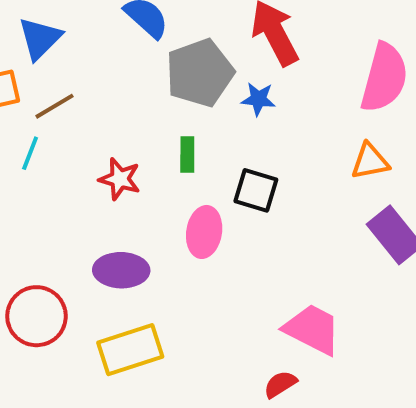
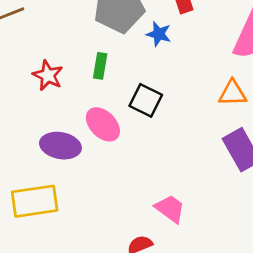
pink ellipse: (204, 232) -> (103, 124), turned -63
purple ellipse: (121, 270) -> (60, 146), moved
pink trapezoid: (312, 329) -> (170, 209), size x0.7

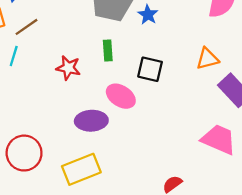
blue star: (159, 34) -> (148, 15), turned 30
orange triangle: (233, 93) -> (207, 59), moved
pink trapezoid: (170, 209) -> (219, 139), moved, size x1.4

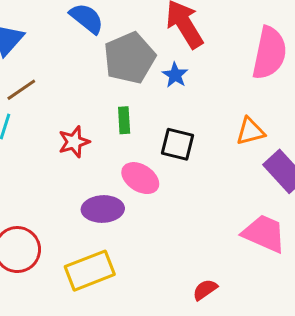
red star: (68, 68) -> (74, 142), turned -30

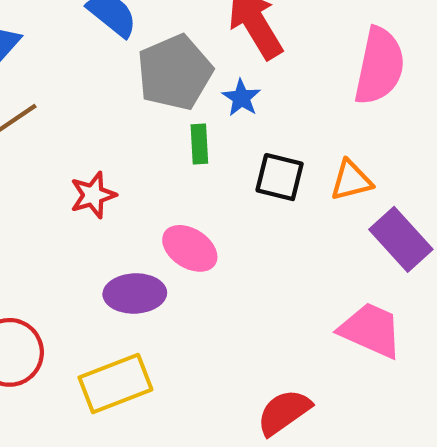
green rectangle: (124, 120) -> (199, 144), moved
black square: (178, 144) -> (280, 177), moved
red semicircle: (205, 290) -> (284, 412), size x1.5

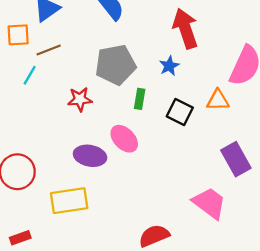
gray pentagon: (175, 72) -> (115, 65), moved
green rectangle: (199, 144) -> (140, 99), moved
orange triangle: (351, 180) -> (218, 100), moved

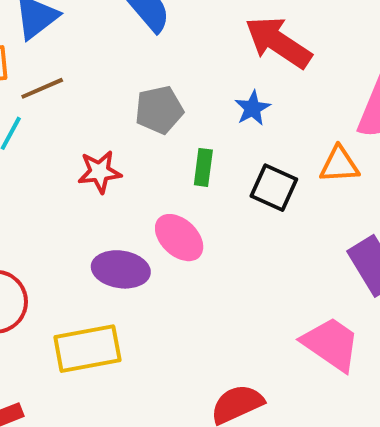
red arrow: (185, 29) -> (278, 42), turned -36
gray pentagon: (115, 65) -> (159, 110), size x0.7

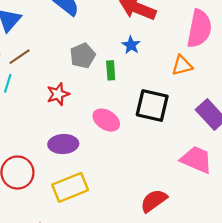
green rectangle: (203, 167) -> (111, 70), moved
black square: (274, 188) -> (152, 105), moved, size x1.4
purple ellipse: (121, 269) -> (63, 144), moved

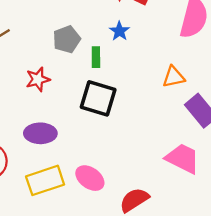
orange triangle: (182, 65) -> (174, 77), moved
black square: (152, 105) -> (98, 98), moved
pink ellipse: (106, 120) -> (90, 178), moved

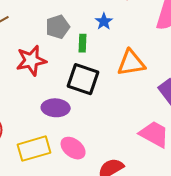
orange triangle: (174, 77) -> (131, 63), moved, size x1.4
red star: (38, 79) -> (31, 60), size x1.4
purple ellipse: (40, 133) -> (56, 108), moved

